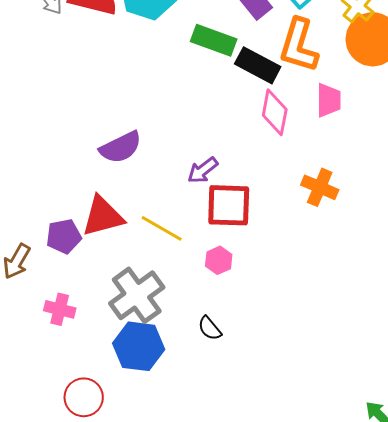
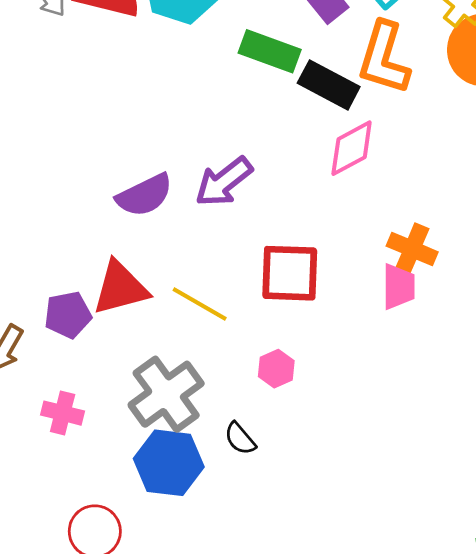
pink trapezoid: (329, 100) -> (399, 287), moved
pink diamond: (275, 112) -> (352, 148), turned 51
purple arrow: (203, 170) -> (224, 182), moved, size x1.4
pink hexagon: (219, 260) -> (276, 369), moved
black semicircle: (210, 328) -> (240, 439), moved

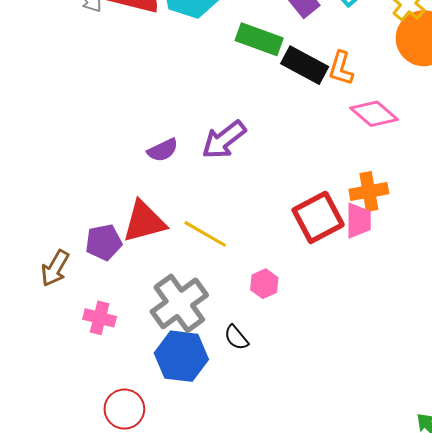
orange L-shape: (384, 58) -> (341, 68), moved, size x0.6
pink diamond: (352, 148) -> (374, 114), moved, turned 69
purple semicircle: (145, 195) -> (163, 150), size x0.7
orange cross: (412, 249) -> (369, 192), turned -33
red square: (290, 273) -> (318, 217), moved, turned -30

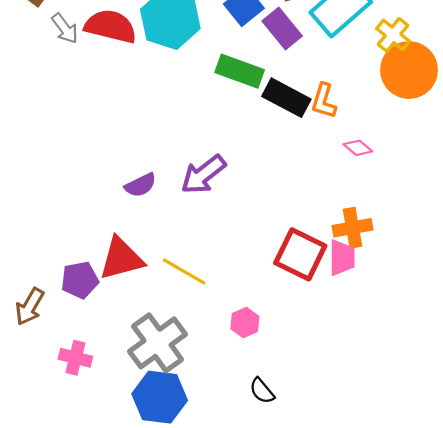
pink diamond: (374, 114) -> (358, 148), size x0.6
red square: (318, 217) -> (300, 254), turned -36
black semicircle: (236, 338) -> (262, 391), moved

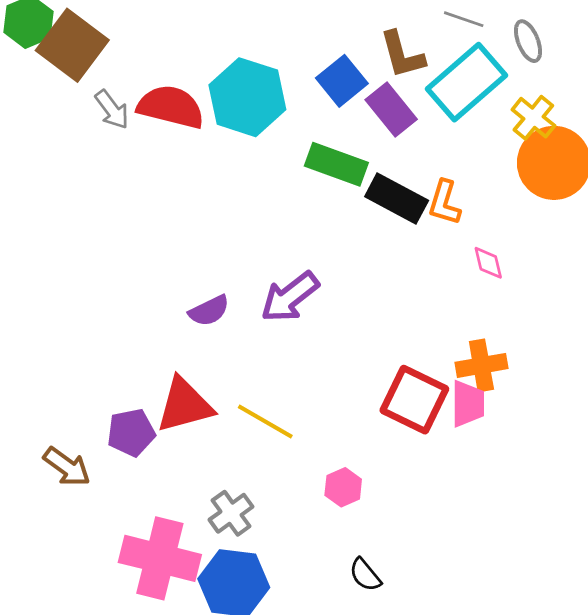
pink diamond: (358, 148) -> (488, 263), turned 36
brown arrow: (30, 307) -> (67, 467), turned -84
gray cross: (158, 343) -> (231, 513), size x0.6
pink cross: (75, 358) -> (160, 558), moved, size x1.8

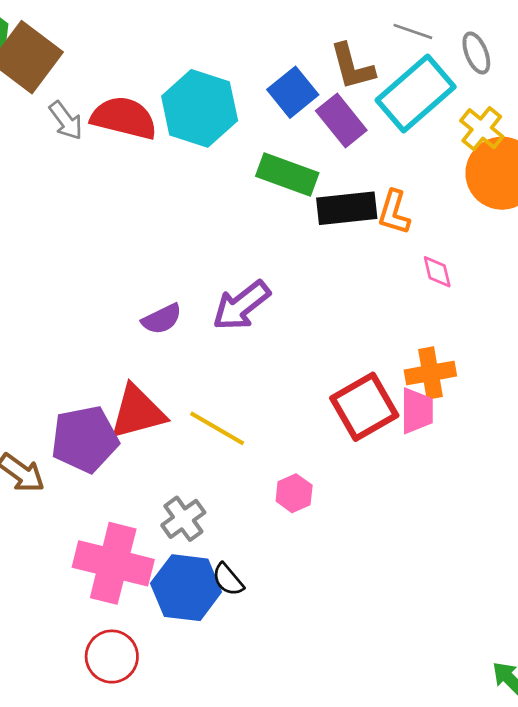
black rectangle: (397, 198) -> (347, 208), turned -34
red square: (414, 400) -> (364, 407), turned 34
purple pentagon: (131, 432) -> (85, 439), size x1.4
black semicircle: (365, 575) -> (228, 580), moved

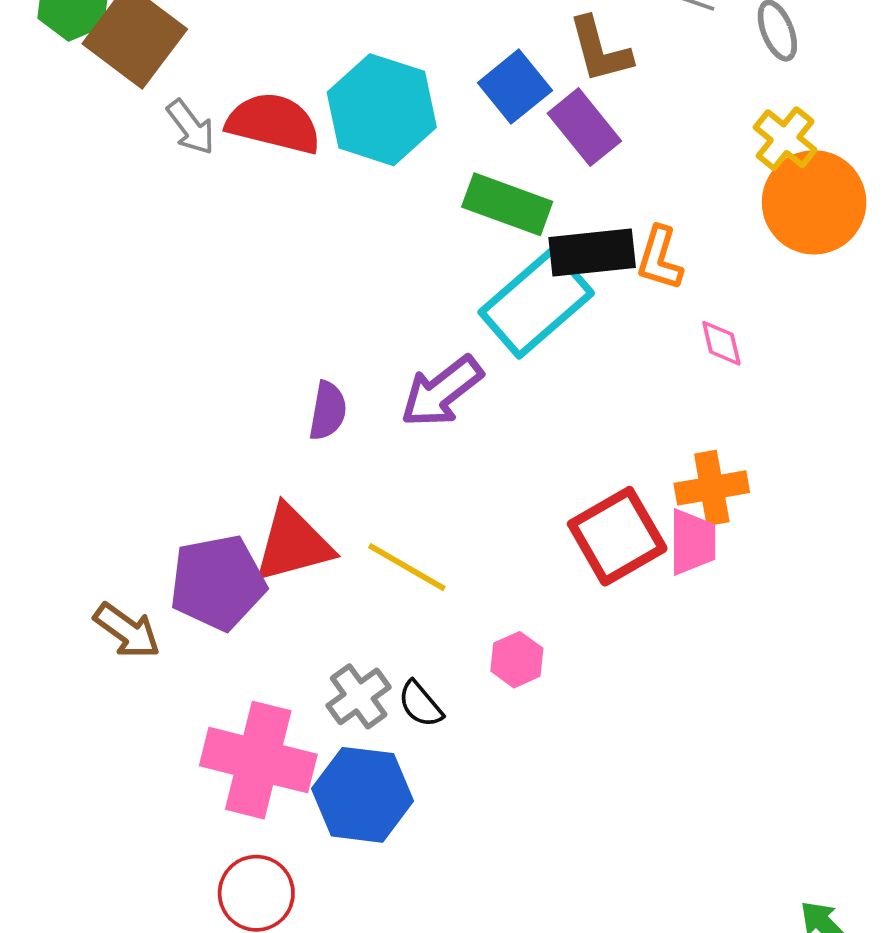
cyan rectangle: (416, 94) -> (536, 303), moved
purple semicircle: (162, 319) -> (328, 411), turned -54
black semicircle: (228, 580) -> (420, 704), moved

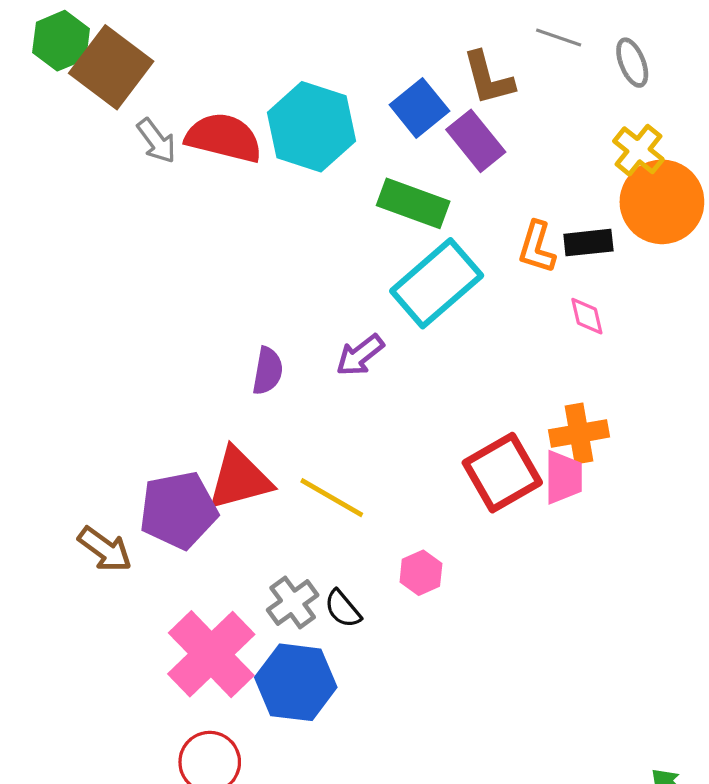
black rectangle: (592, 253) -> (588, 243), moved, size x0.7
purple arrow: (442, 391) -> (360, 355), size x0.7
pink cross: (258, 760) -> (211, 654), turned 32

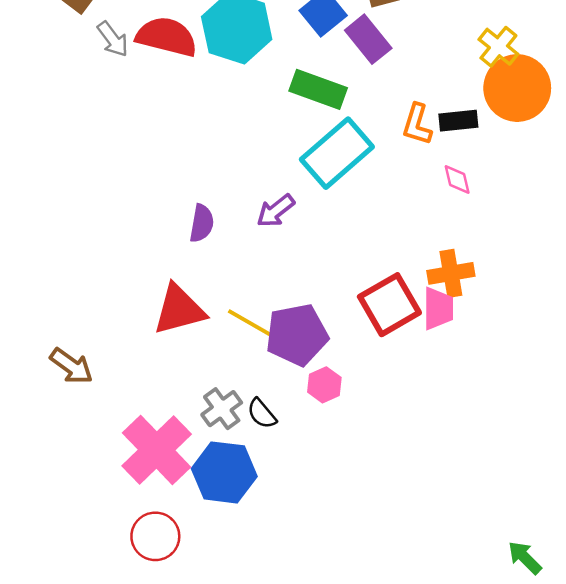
purple pentagon: (178, 510) -> (297, 335), moved

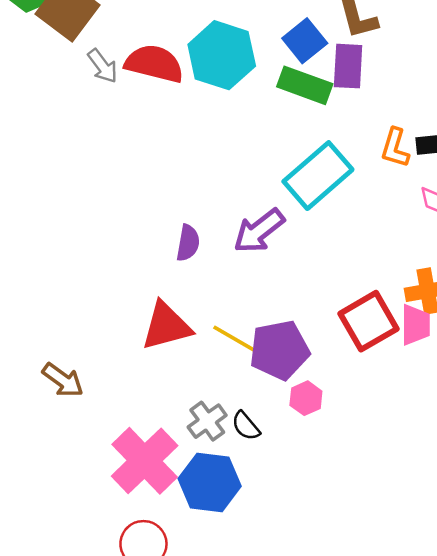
purple rectangle: (368, 39) -> (348, 66), turned 42
green rectangle: (318, 89) -> (305, 85), moved
purple arrow: (276, 211) -> (259, 231), size x1.4

